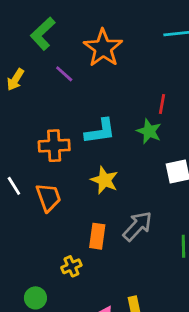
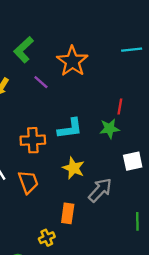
green star: (149, 131) -> (109, 129), turned -30
gray arrow: (138, 226) -> (100, 190), moved

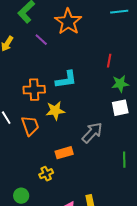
green star: (109, 129) -> (120, 84), moved
yellow star: (73, 168) -> (55, 111), moved, turned -30
orange rectangle: (68, 213) -> (64, 153), turned 66

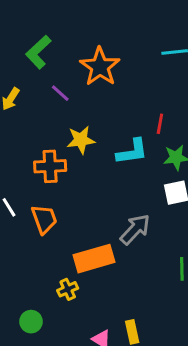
cyan L-shape: (66, 80) -> (132, 152), moved
yellow star: (55, 111) -> (81, 140), moved
orange rectangle: (64, 153) -> (94, 259), size x1.5

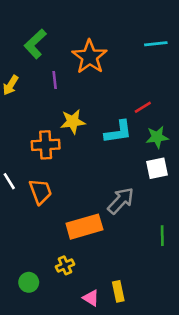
purple line: (60, 93) -> (55, 80), turned 42
red line: (160, 124) -> (143, 107), turned 48
yellow cross: (68, 289) -> (65, 265), moved

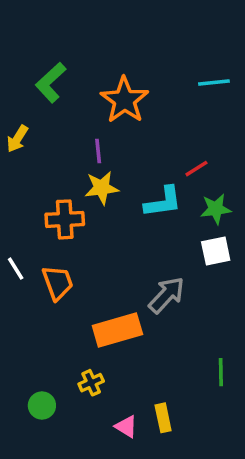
purple line: (55, 80) -> (98, 151), moved
green line: (162, 236) -> (221, 372), moved

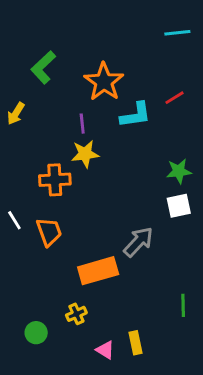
cyan line: (214, 83) -> (177, 33), moved
red line: (196, 169) -> (174, 98), moved
cyan L-shape: (163, 202) -> (136, 115), moved

